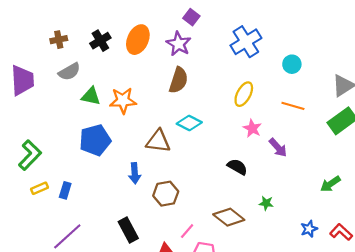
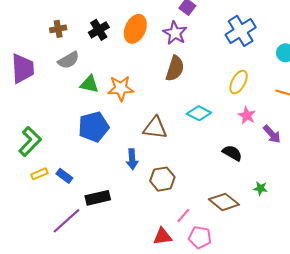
cyan diamond: (189, 123) -> (199, 113), moved
blue rectangle: (65, 190) -> (64, 176), turned -70
black rectangle: (128, 230) -> (98, 198), moved, turned -75

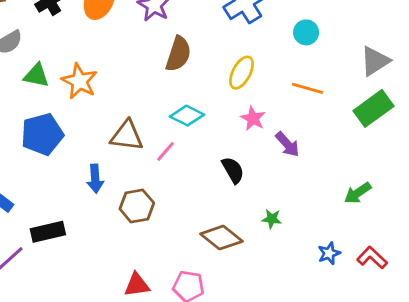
brown semicircle: (175, 68) -> (178, 54), moved
orange star: (121, 88) -> (79, 81), turned 30
black semicircle: (232, 153) -> (233, 170), turned 30
pink line: (183, 216) -> (166, 151), moved

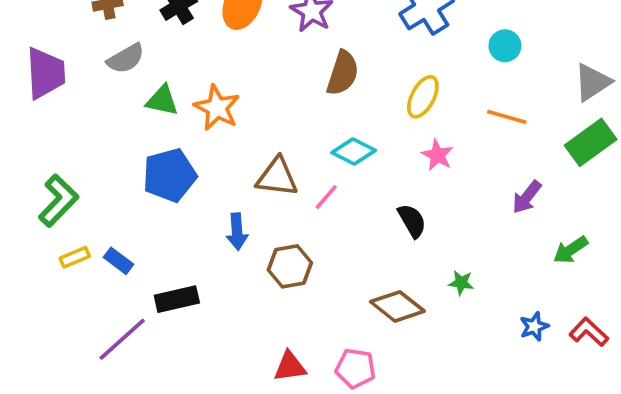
purple arrow: (287, 144) -> (527, 197), moved, turned 80

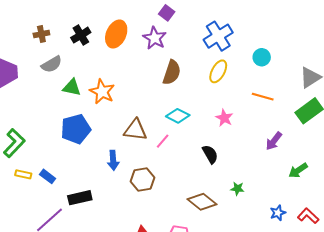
yellow ellipse: (423, 97) -> (218, 71), moved
yellow rectangle: (75, 257) -> (23, 174), turned 35

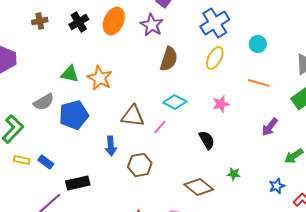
gray semicircle: (52, 64) -> (44, 102), moved
pink star: (224, 118) -> (221, 104), turned 30
blue star: (278, 213) -> (277, 186), moved

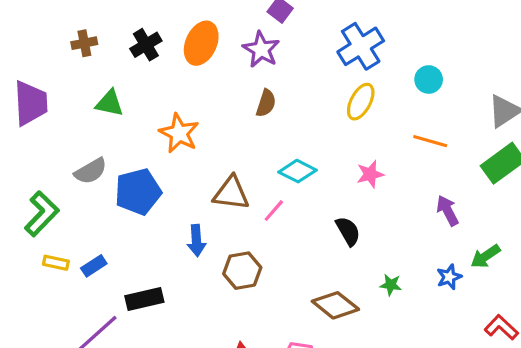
brown semicircle: (169, 59) -> (266, 103), moved, size x0.7
green triangle: (70, 74) -> (110, 103), moved
purple arrow: (270, 127) -> (448, 211), turned 114
blue rectangle: (46, 162) -> (94, 266), turned -70
blue star: (277, 186) -> (449, 277), moved

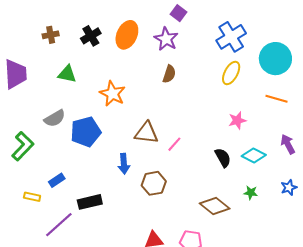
cyan circle: (429, 79) -> (275, 59), size x1.8
cyan diamond: (298, 171) -> (254, 156), moved
yellow rectangle: (56, 263) -> (32, 197), moved

